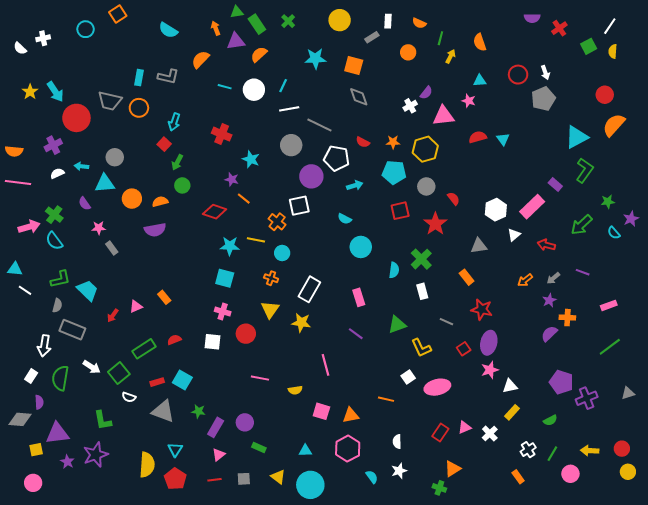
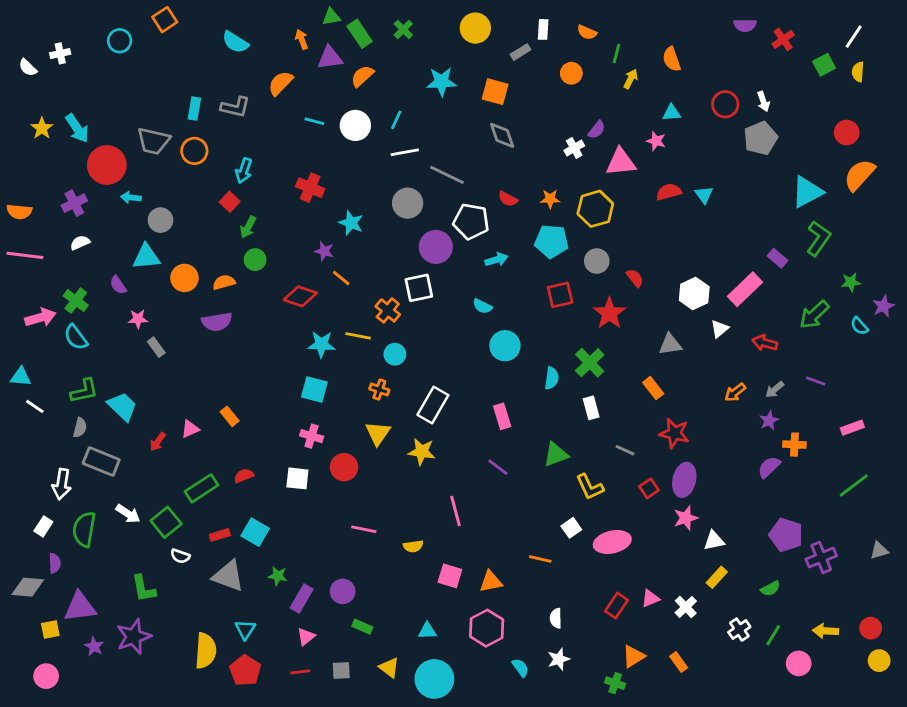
cyan arrow: (81, 166) -> (131, 197), moved
orange rectangle: (518, 477) -> (679, 662), moved

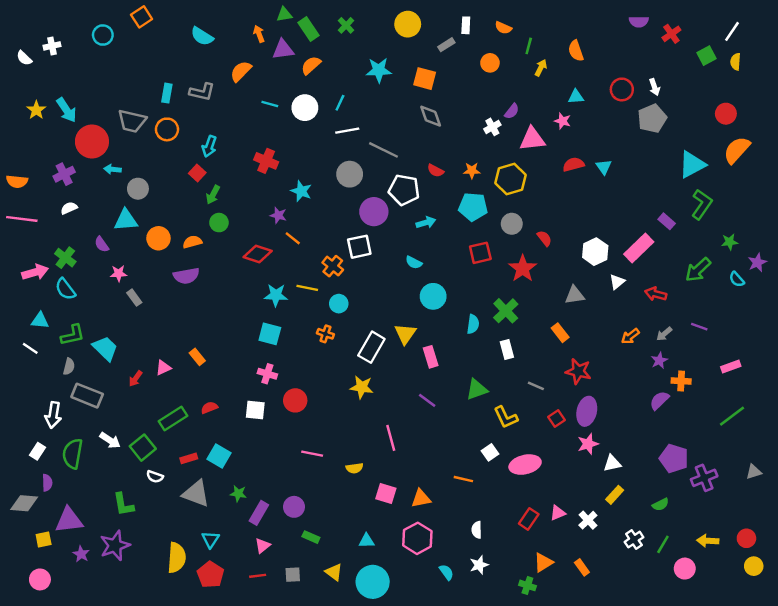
cyan triangle: (21, 377) -> (40, 321), moved
yellow triangle: (378, 433) -> (405, 334), moved

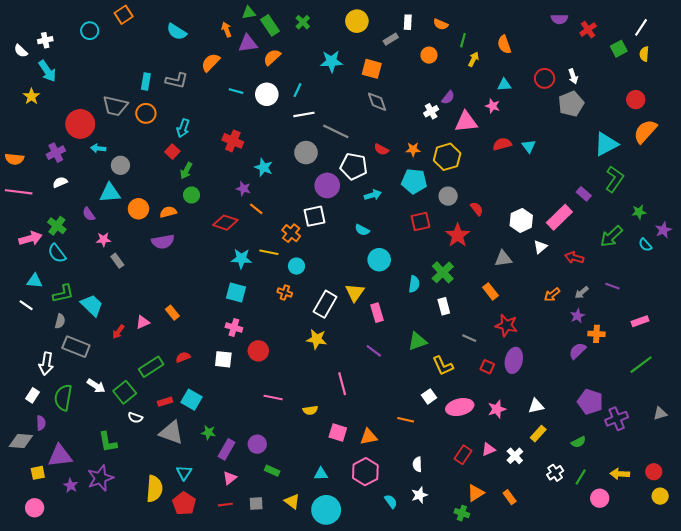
cyan arrow: (67, 110) -> (47, 71), moved
red square: (557, 419) -> (487, 367), turned -32
pink star: (588, 444) -> (497, 409), moved

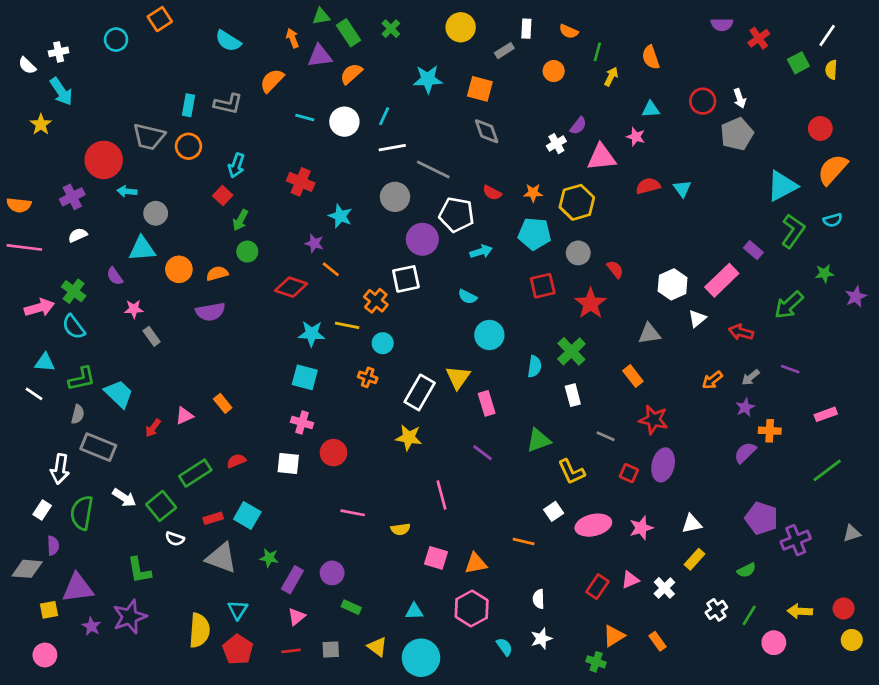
cyan semicircle: (645, 245) -> (833, 220), moved, turned -64

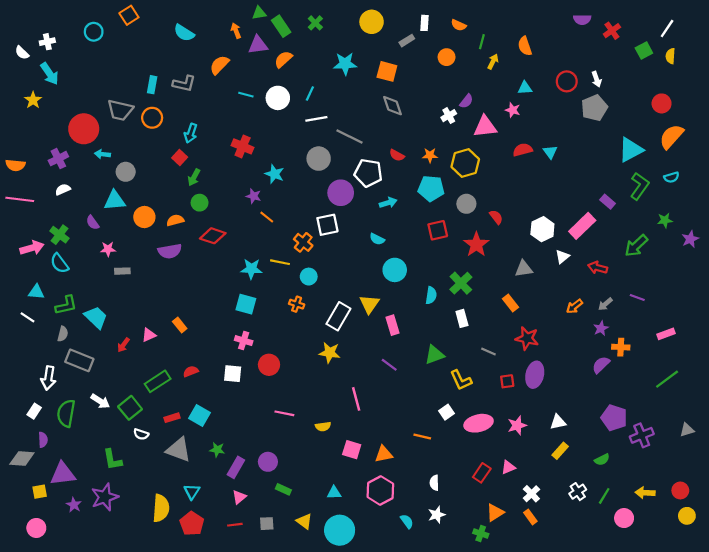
red diamond: (291, 287) -> (213, 236), moved
gray rectangle: (152, 336) -> (122, 271), turned -56
red square: (629, 473) -> (507, 381), turned -32
white cross: (664, 588) -> (531, 494), moved

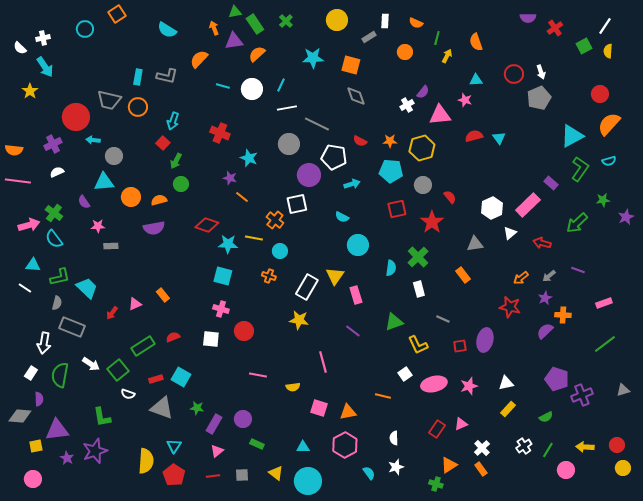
red diamond: (213, 236) -> (207, 225), moved
red star: (527, 338) -> (510, 307), moved

